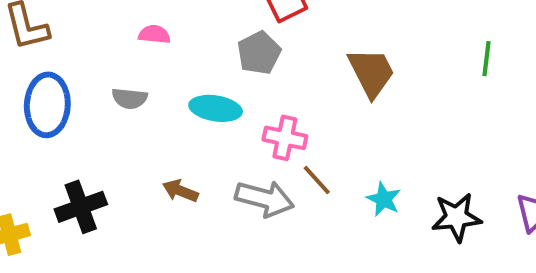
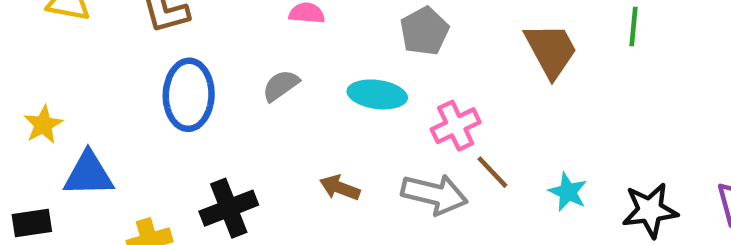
green line: (486, 59) -> (633, 27), moved
gray semicircle: (130, 98) -> (281, 85), turned 140
pink cross: (285, 138) -> (456, 126), turned -36

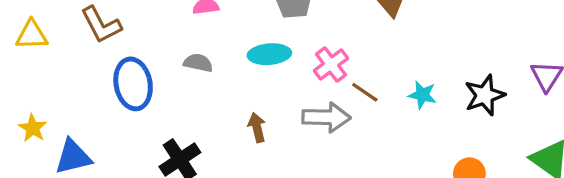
gray semicircle: (281, 85) -> (198, 63), turned 60
brown arrow: (340, 188) -> (257, 127), turned 68

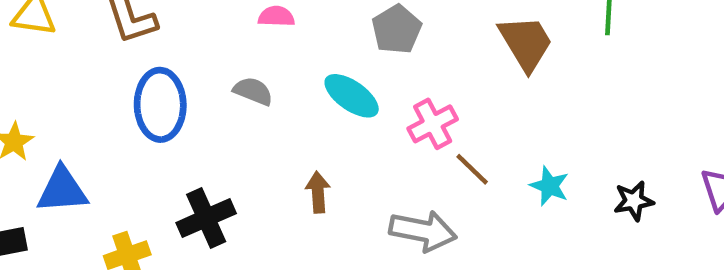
cyan ellipse: (269, 54) -> (352, 96), turned 30
black star: (485, 95) -> (634, 201), size x0.7
gray arrow: (326, 117) -> (423, 231), moved

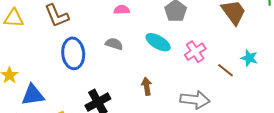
brown line: (472, 169) -> (225, 70), moved
cyan star: (549, 186) -> (249, 58), moved

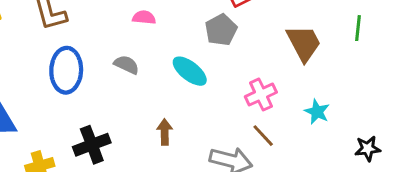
pink cross: (195, 52) -> (261, 95), moved
brown line: (225, 70) -> (263, 136), moved

